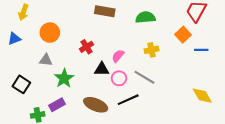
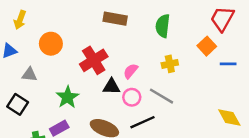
green semicircle: (145, 17) -> (163, 26), turned -78
red cross: (86, 47) -> (94, 60), size x1.6
gray triangle: (46, 60) -> (29, 75), moved

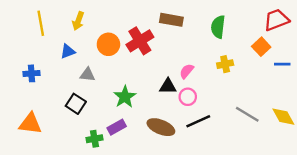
red trapezoid: (222, 19) -> (276, 20), turned 40
red cross: (94, 60) -> (140, 41), moved
gray line: (162, 96) -> (247, 114), moved

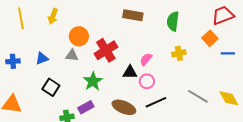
red cross: (140, 41) -> (106, 50), moved
blue triangle: (68, 51) -> (42, 58), moved
gray triangle: (87, 75) -> (72, 55), moved

